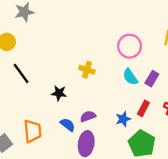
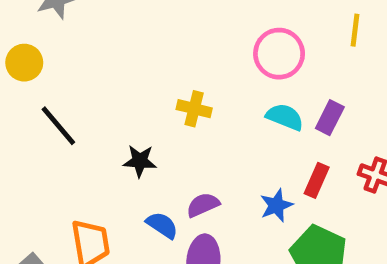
cyan semicircle: (130, 77) -> (285, 117), turned 150

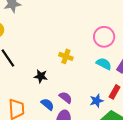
purple semicircle: (203, 205) -> (66, 97), turned 56

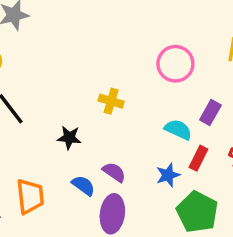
cyan semicircle: (104, 64) -> (178, 130), moved

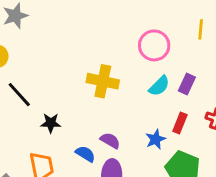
yellow cross: (111, 101) -> (103, 81), size x1.5
cyan semicircle: (178, 130) -> (159, 86), moved, turned 115
black star: (69, 138) -> (51, 123), moved

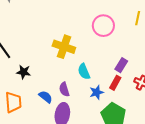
purple rectangle: (187, 84) -> (121, 65), moved
cyan semicircle: (159, 86) -> (84, 72), moved, turned 105
purple semicircle: (110, 141) -> (64, 89), turned -144

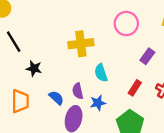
yellow cross: (64, 47) -> (81, 44), turned -30
purple rectangle: (121, 65) -> (147, 56), moved
blue star: (97, 92) -> (98, 103), moved

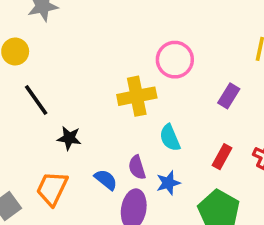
pink circle: (126, 24) -> (175, 60), moved
purple rectangle: (147, 56) -> (229, 96), moved
orange trapezoid: (20, 101) -> (52, 188), turned -150

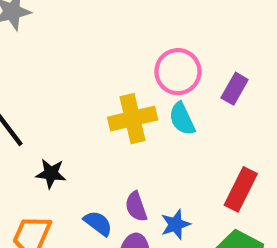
purple rectangle: (229, 96) -> (235, 89), moved
cyan semicircle: (170, 138) -> (182, 119), moved
red rectangle: (222, 157) -> (241, 189), size x1.4

